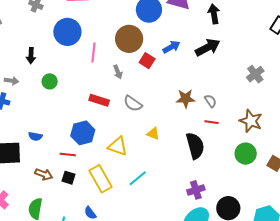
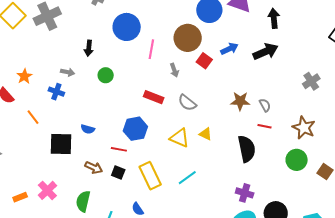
yellow triangle: (118, 146) -> (180, 138), moved
purple cross: (196, 190) -> (245, 193), turned 30

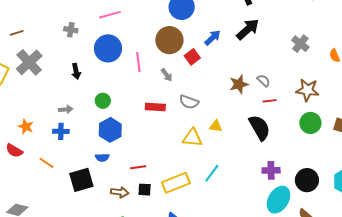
black arrow: (89, 48) -> (76, 71), moved
red square: (204, 61) -> (192, 57), turned 35
blue hexagon: (135, 129) -> (110, 130), moved
yellow rectangle: (150, 176) -> (176, 183), turned -68

